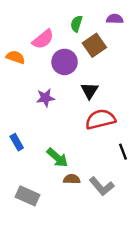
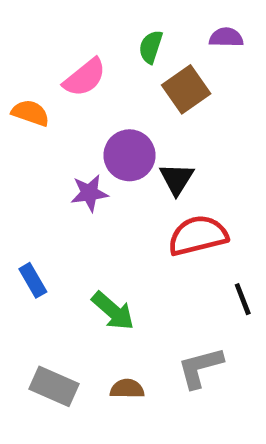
purple circle: (65, 62) -> (129, 155), moved
brown semicircle: (72, 179) -> (127, 389), moved
gray L-shape: (102, 186) -> (200, 368), turned 115

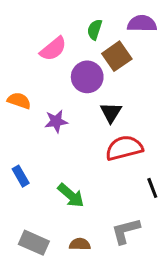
purple semicircle: (226, 37) -> (142, 24), size x1.4
orange semicircle: (30, 113) -> (19, 101), moved
purple circle: (129, 155) -> (87, 77), moved

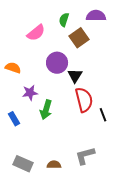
purple circle: (87, 77) -> (57, 63), moved
purple star: (56, 121) -> (30, 93), moved
red semicircle: (124, 148) -> (84, 100), turned 90
black line: (152, 188) -> (103, 115), moved
green arrow: (71, 195) -> (46, 110), moved, turned 66

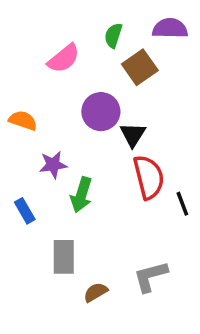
gray rectangle: (23, 164) -> (64, 257), moved, turned 66
brown semicircle: (54, 165) -> (96, 292), turned -32

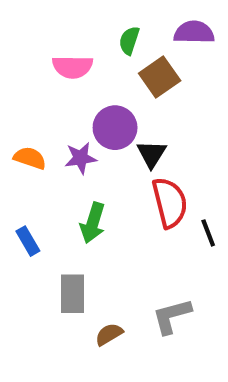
pink semicircle: (64, 58) -> (72, 67), turned 40
orange semicircle: (23, 120) -> (30, 158), moved
purple star: (53, 165) -> (81, 158), moved

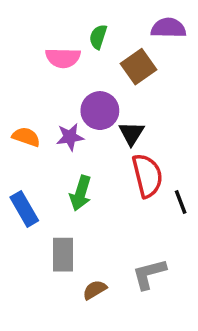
green semicircle: (129, 40) -> (98, 37), moved
blue rectangle: (28, 241) -> (24, 209), size x1.4

